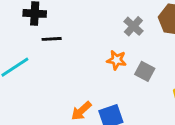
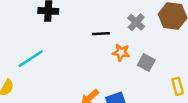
black line: (52, 39) -> (101, 34), moved

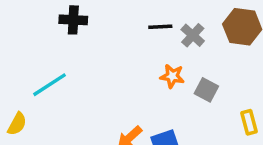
black line: (101, 34) -> (160, 27), moved

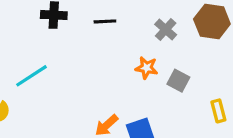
black line: (160, 27) -> (105, 21), moved

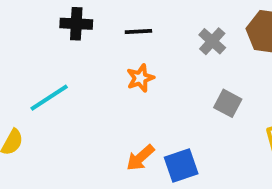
orange star: (146, 68) -> (140, 78), moved, turned -30

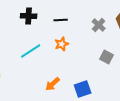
cyan line: (49, 98) -> (31, 51), moved
orange arrow: (140, 158) -> (53, 84), moved

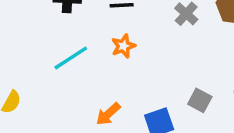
gray square: (107, 57) -> (200, 100), moved

